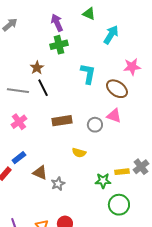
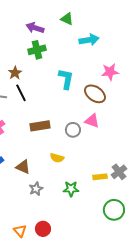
purple arrow: (57, 23) -> (35, 28), turned -48
cyan arrow: (111, 35) -> (89, 40), turned 48
brown triangle: (40, 173) -> (23, 167), moved
green star: (103, 181) -> (71, 189), moved
green circle: (119, 205) -> (114, 210), moved

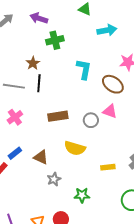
purple arrow: (35, 28) -> (39, 18), moved
black line: (21, 93) -> (39, 83), turned 30
yellow semicircle: (57, 158) -> (75, 148), size x1.5
yellow rectangle: (100, 177) -> (108, 167), moved
green star: (71, 189) -> (82, 195), moved

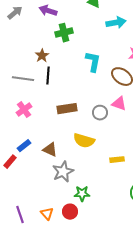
gray star: (54, 179) -> (63, 172), size x1.5
green star: (82, 195) -> (82, 194), moved

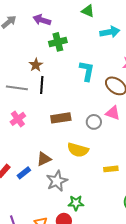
blue rectangle: (24, 146) -> (24, 173), moved
brown triangle: (50, 150) -> (44, 159), turned -49

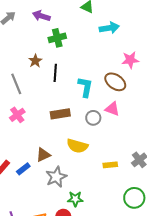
cyan L-shape: (87, 71) -> (85, 87), moved
black line: (42, 85) -> (55, 73), moved
gray line: (17, 88) -> (16, 84), turned 60

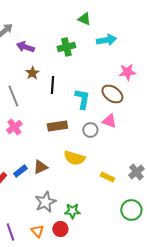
purple arrow: (41, 16) -> (25, 47), moved
green cross: (57, 38) -> (66, 47), moved
yellow rectangle: (110, 165) -> (107, 177), turned 32
blue rectangle: (23, 169) -> (20, 171), moved
gray star: (56, 177) -> (45, 202), moved

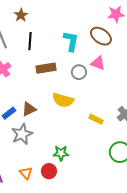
black line: (52, 85) -> (30, 41), moved
gray star: (45, 202) -> (22, 134), moved

